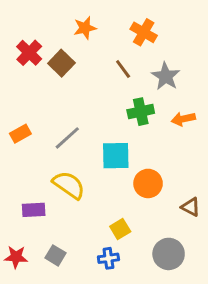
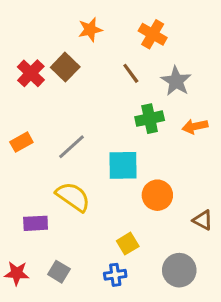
red cross: (29, 53) -> (31, 73), moved

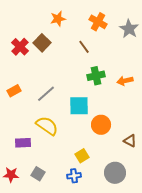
gray star: (176, 81) -> (129, 29), moved

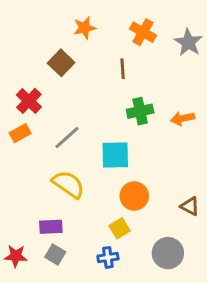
red cross: (20, 47) -> (29, 101), moved
brown line: (84, 47) -> (123, 69), turned 32
orange circle: (101, 125) -> (134, 196), moved
purple rectangle: (23, 143) -> (51, 227), moved

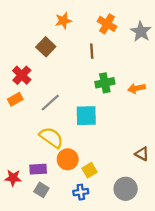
orange circle: (134, 196) -> (68, 159), moved
red star: (16, 256) -> (13, 178), moved

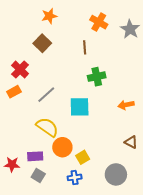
orange star: (63, 21) -> (49, 16), moved
orange arrow: (136, 88) -> (126, 105), moved

